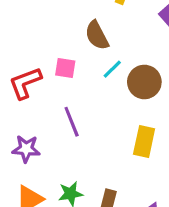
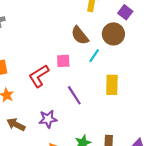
brown circle: (144, 82) -> (113, 34), moved
yellow rectangle: (144, 142) -> (112, 85), moved

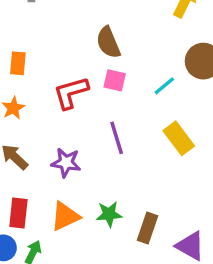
brown semicircle: (80, 35) -> (108, 43), moved
yellow rectangle: (112, 85) -> (179, 138), turned -54

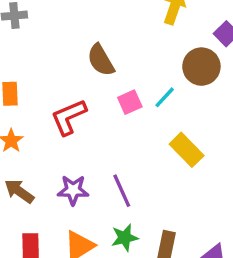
pink square: (115, 80) -> (130, 102), moved, turned -30
purple line: (117, 138) -> (122, 191), moved

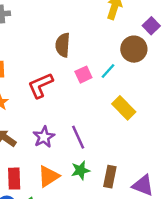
brown semicircle: (101, 60) -> (63, 45), turned 35
purple star: (73, 190) -> (44, 137), turned -30

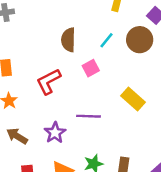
cyan line: (108, 71) -> (106, 40), moved
purple line: (78, 137) -> (88, 116), moved, turned -60

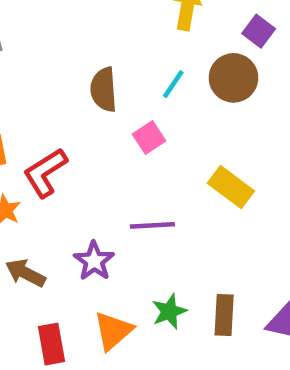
red L-shape: (48, 81) -> (45, 173), moved

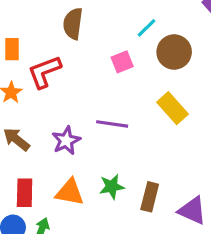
brown circle: (233, 78) -> (174, 52), moved
brown semicircle: (104, 90) -> (73, 24), moved
orange triangle: (113, 331) -> (70, 192), turned 40

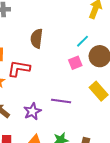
pink square: (122, 62) -> (75, 63), moved
red L-shape: (44, 72) -> (19, 69), turned 30

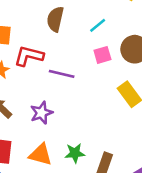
cyan line: (83, 41) -> (98, 25), moved
purple line: (61, 101) -> (62, 74), moved

